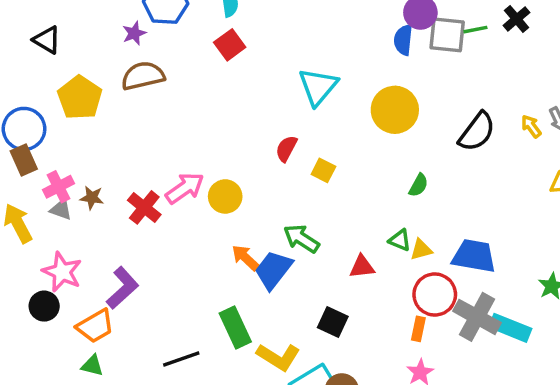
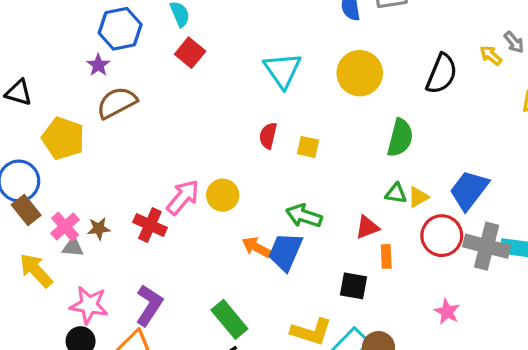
green semicircle: (419, 185) -> (400, 138), size x1.6
blue trapezoid: (474, 256) -> (469, 190), turned -48
green rectangle: (235, 327) -> (229, 319), moved
orange rectangle: (418, 329) -> (386, 256), moved

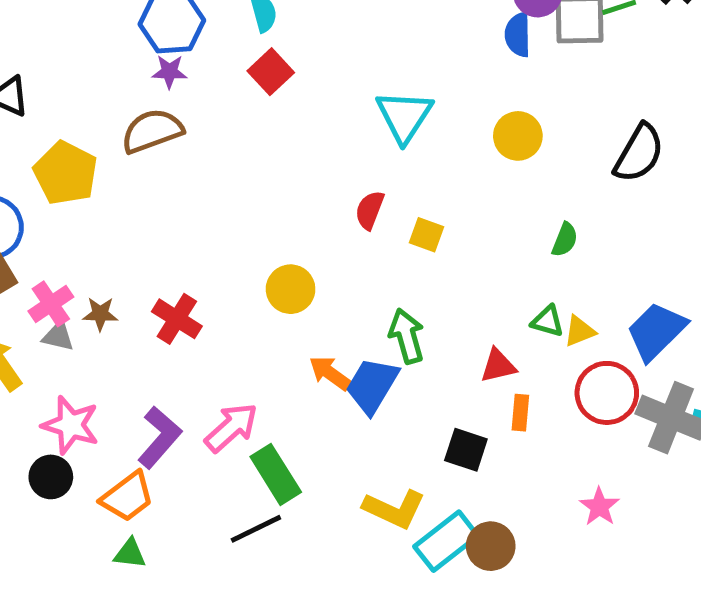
purple star: (98, 65) -> (169, 72), moved, turned 30
yellow circle: (360, 73) -> (518, 136), size x0.7
green semicircle: (400, 138) -> (565, 240), size x0.6
pink arrow: (183, 197) -> (231, 428), moved
green arrow: (304, 216) -> (407, 336), turned 48

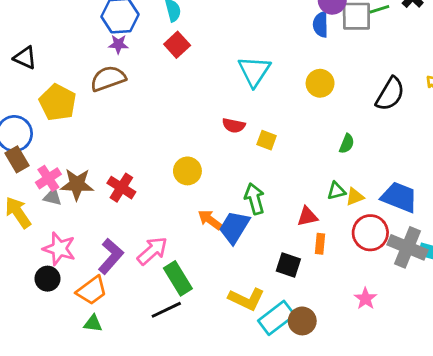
red semicircle: (370, 210) -> (234, 125), turned -100
brown star: (100, 314) -> (77, 184), size x1.6
green triangle: (548, 321) -> (336, 191), turned -30
blue trapezoid: (656, 331) -> (399, 197), turned 66

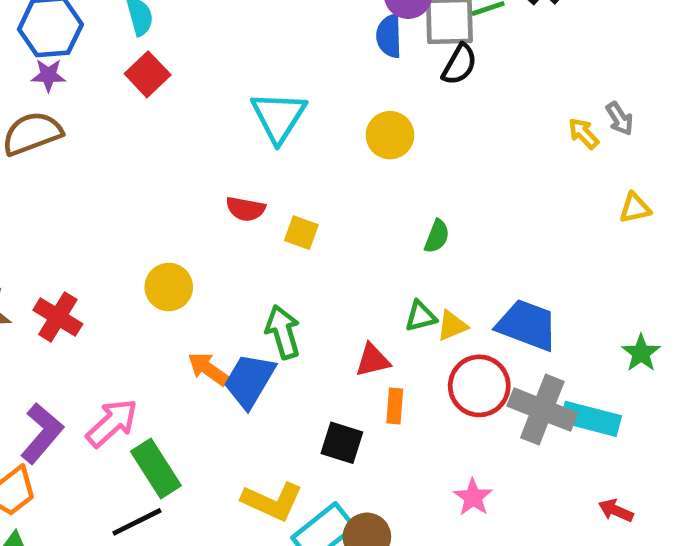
black semicircle: (390, 94) -> (460, 64), moved, size x0.7

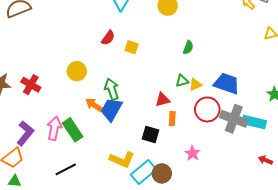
red semicircle: (246, 209) -> (108, 38), turned -63
green arrow: (283, 332) -> (112, 89), moved
pink arrow: (112, 423) -> (54, 128), turned -35
green rectangle: (156, 469) -> (73, 130), moved
pink star: (473, 497) -> (192, 153), moved

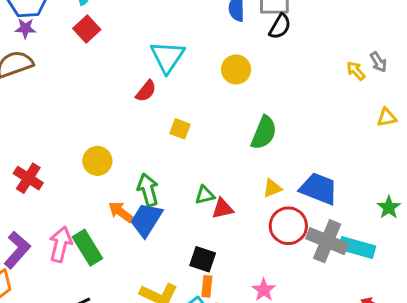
red semicircle: (108, 38) -> (146, 91), moved
green semicircle: (188, 47) -> (264, 133), size x1.6
green triangle: (182, 81) -> (205, 195), moved
orange rectangle: (172, 119) -> (207, 286), moved

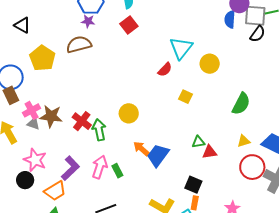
yellow circle: (236, 70) -> (210, 64), moved
green arrow: (148, 190) -> (99, 130), moved
green rectangle: (87, 248) -> (117, 171), size x0.6

